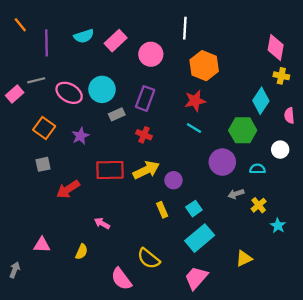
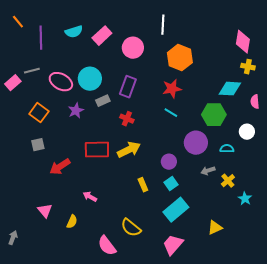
cyan diamond: (261, 101) -> (230, 89), turned 60
purple star: (80, 136) -> (76, 111), moved
purple circle: (174, 180) -> (169, 162), moved
pink triangle: (42, 245) -> (45, 211), moved, turned 49

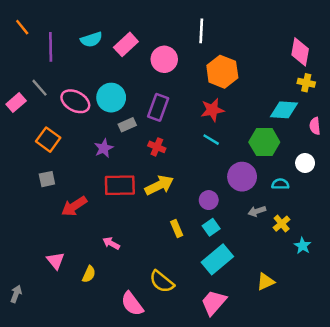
gray line: (32, 71) -> (40, 88), turned 63
purple star: (76, 111) -> (104, 148), moved

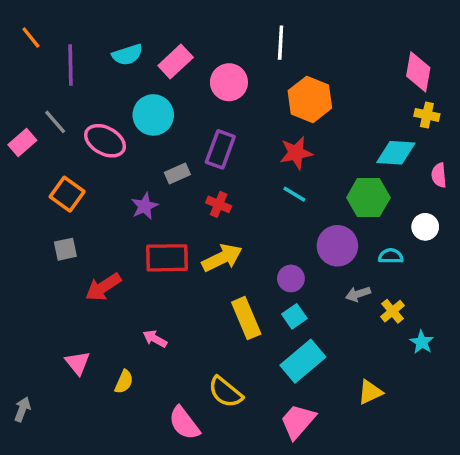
cyan circle: (111, 98) -> (153, 115), moved
yellow rectangle: (177, 228) -> (246, 318), size x1.6

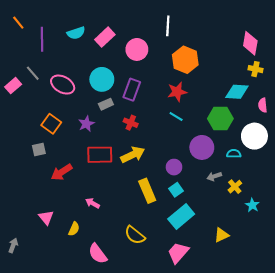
cyan circle: (153, 115) -> (102, 79), moved
orange square: (67, 194) -> (51, 124), moved
white circle: (425, 227) -> (254, 136), size x1.6
pink semicircle: (184, 423) -> (98, 254), moved

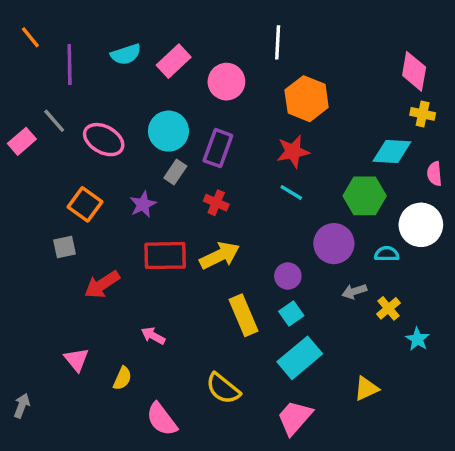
gray rectangle: (106, 104) -> (175, 172), turned -32

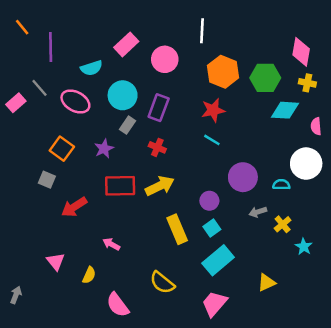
cyan semicircle: (126, 54) -> (92, 68), moved
green hexagon: (365, 196) -> (265, 78), moved
gray square: (64, 247) -> (47, 180), turned 35

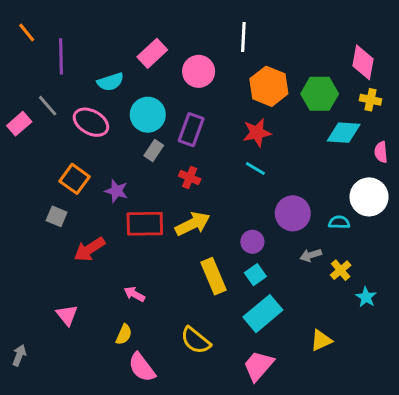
purple star: (104, 149) -> (116, 191), moved, turned -30
yellow semicircle: (89, 275) -> (124, 334), moved

